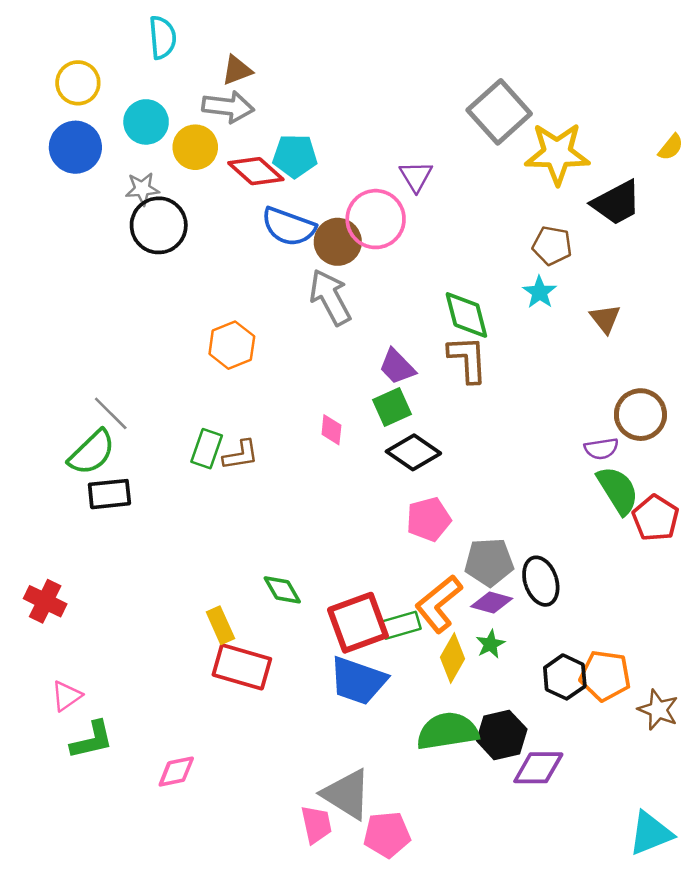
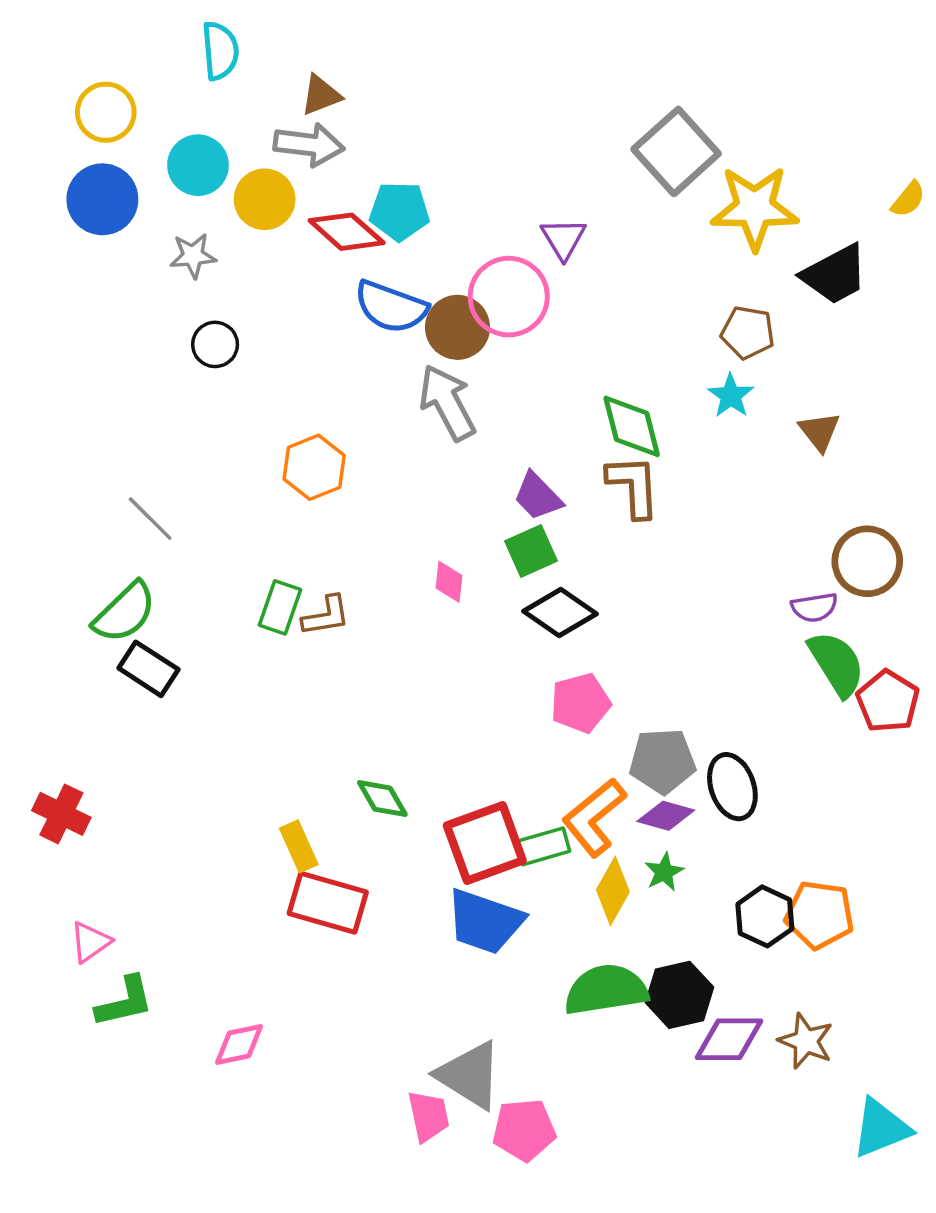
black circle: (159, 225) -> (215, 344), moved, size x0.6
gray line: (111, 413) -> (150, 519), moved
black rectangle: (109, 494) -> (148, 669), turned 39
brown star: (658, 710) -> (806, 1041), moved

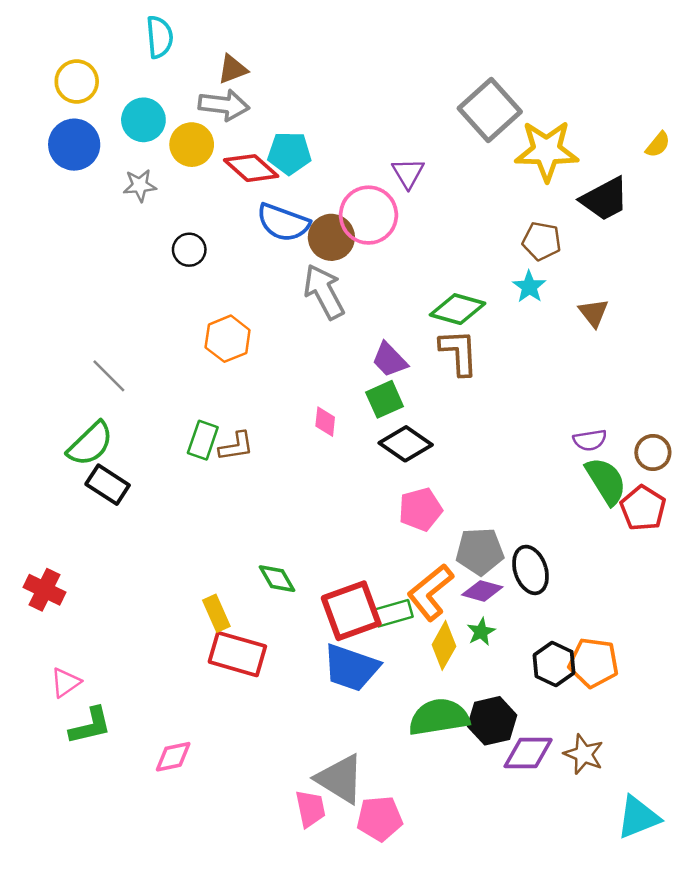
black circle: (215, 344) -> (189, 250), moved
green diamond: (632, 426) -> (458, 309), turned -60
brown circle: (867, 561) -> (653, 452), moved, size x0.7

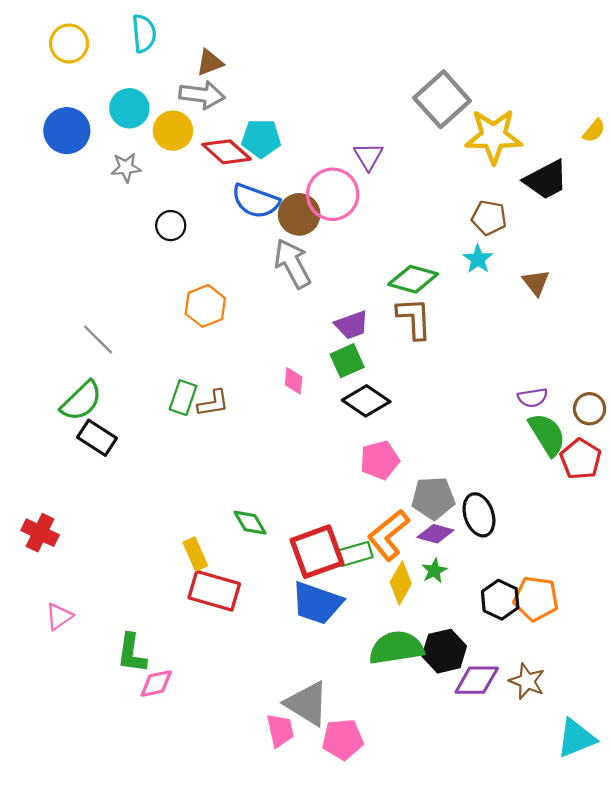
yellow circle: (77, 82) -> (69, 44), moved
purple trapezoid: (390, 360) -> (352, 325), turned -66
green L-shape: (90, 726) -> (132, 653), moved, turned 111

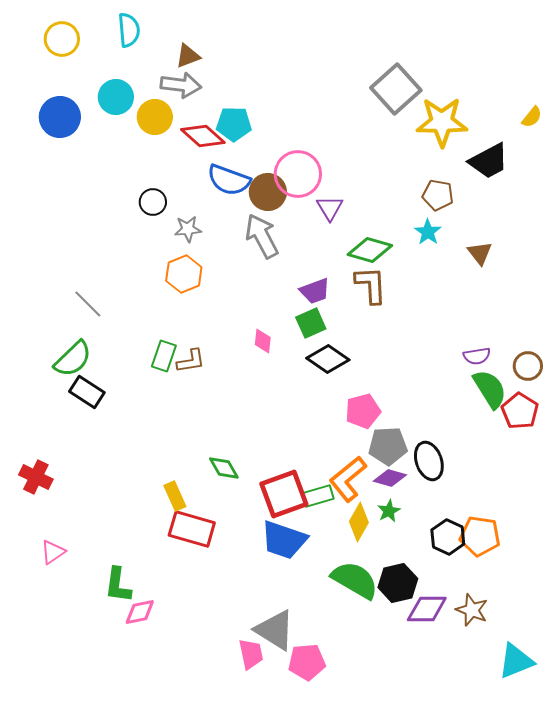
purple triangle: (368, 156) -> (330, 208), moved
gray star: (126, 167) -> (188, 229), moved
pink pentagon: (380, 460) -> (363, 411), moved
green semicircle: (396, 648) -> (355, 580), turned 39

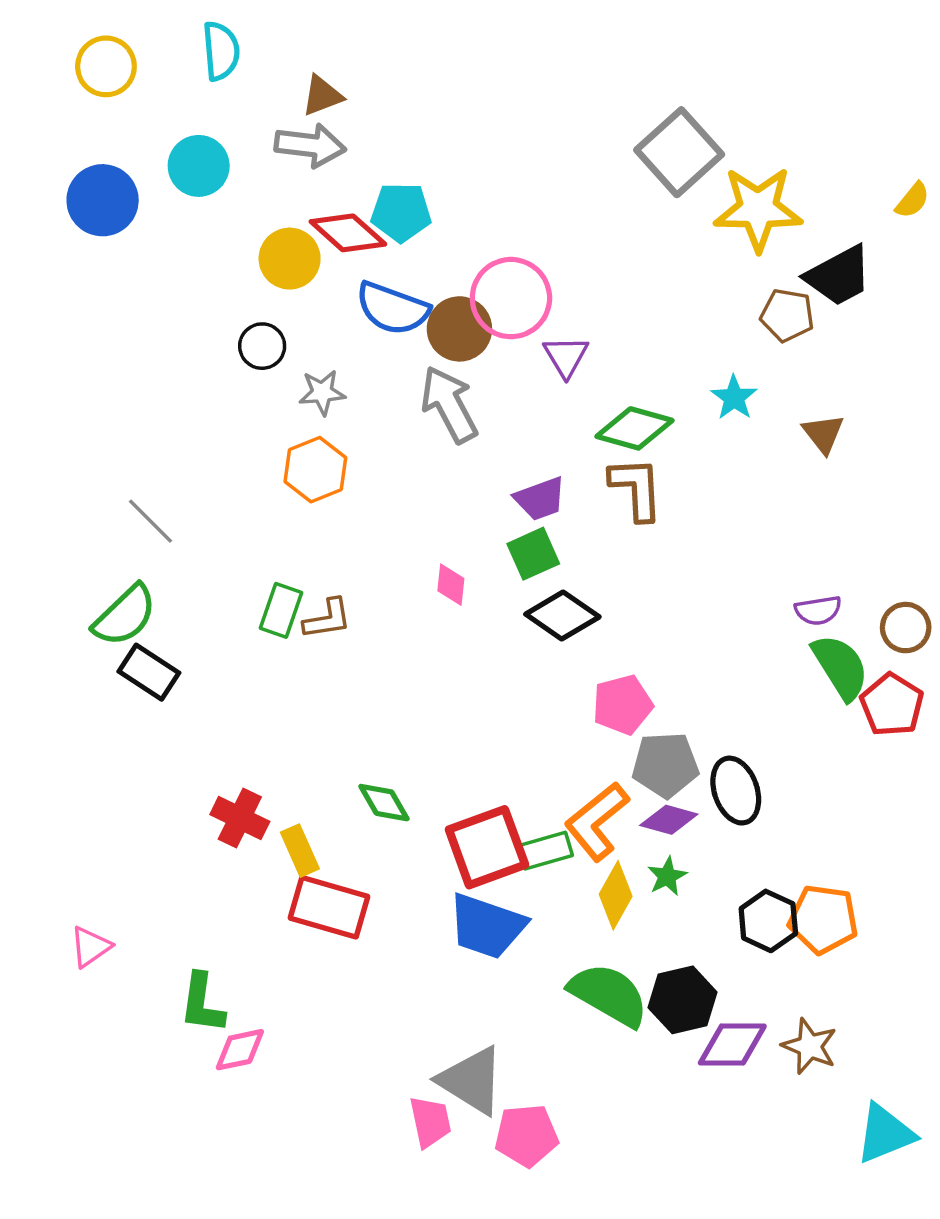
yellow circle: (155, 117) -> (290, 259), moved
brown pentagon: (438, 195) -> (787, 315), moved
red cross: (36, 477) -> (240, 818), moved

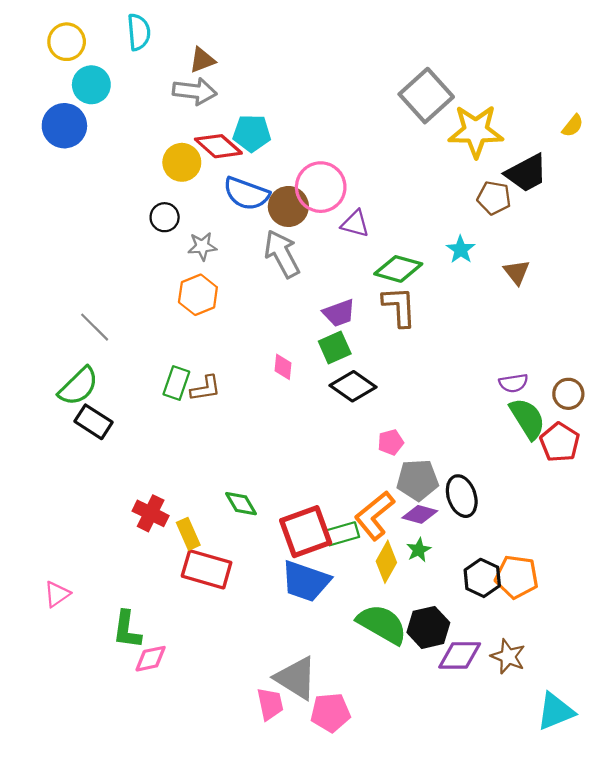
cyan circle: (199, 166) -> (91, 85), moved
purple triangle: (566, 356) -> (355, 224), turned -44
pink pentagon: (622, 705) -> (391, 442), size x0.7

